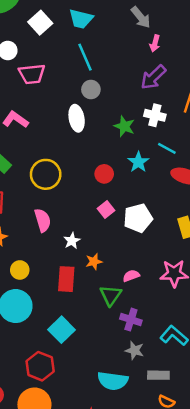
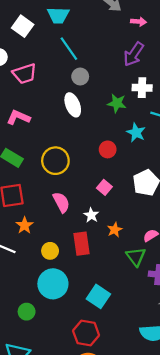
pink arrow: (155, 43) -> (139, 22), moved, turned -88
pink square: (106, 209) -> (104, 187), moved
red rectangle: (66, 279) -> (82, 244), moved

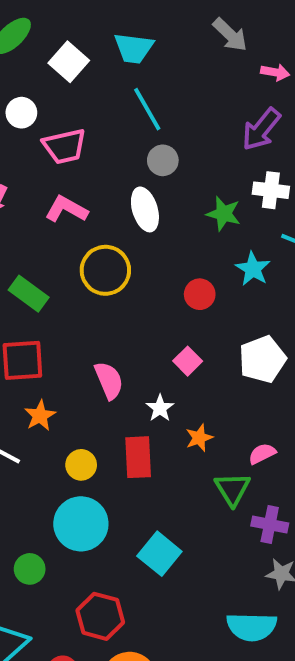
pink L-shape: (18, 117) -> (66, 209), moved
yellow circle: (55, 161) -> (105, 270), moved
red hexagon: (86, 333) -> (100, 616), moved

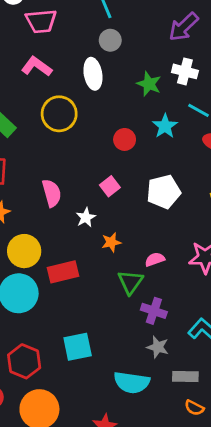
red rectangle: (138, 457) -> (63, 272), moved, turned 72
yellow circle: (81, 465) -> (24, 251), size x1.5
cyan square: (159, 554) -> (78, 347), moved, turned 32

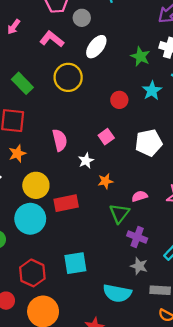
gray circle: (110, 40) -> (82, 18), moved
white ellipse: (93, 74) -> (96, 47), turned 45

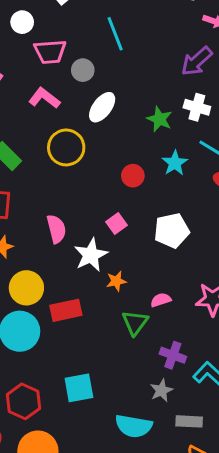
white star: (86, 161) -> (91, 255), size x1.6
purple cross: (137, 237) -> (173, 355), moved
gray star: (139, 266) -> (161, 390), turned 30

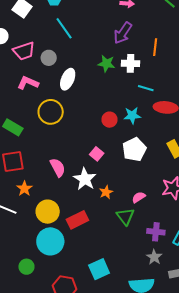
green star: (159, 119) -> (106, 64), moved
cyan star: (175, 163) -> (132, 115), moved, turned -30
red circle: (133, 176) -> (110, 120), moved

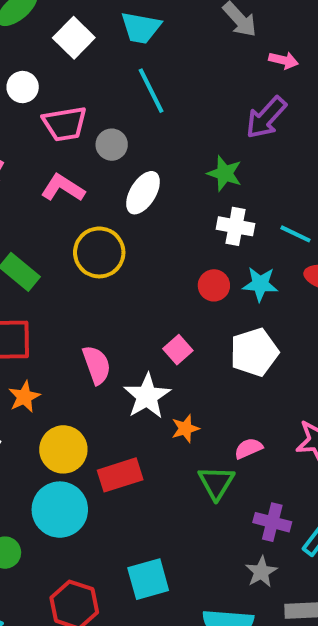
white cross: (130, 63) -> (236, 226), moved

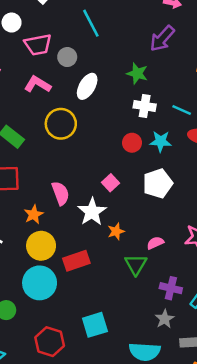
orange star: (24, 397) -> (34, 214), moved

